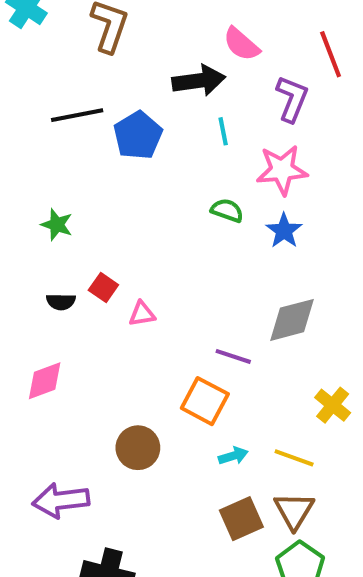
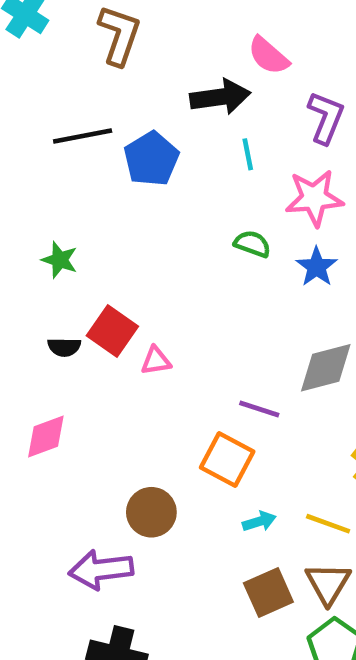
red square: (103, 287) -> (112, 331), size x1.5
purple arrow: (61, 500) -> (101, 570), moved

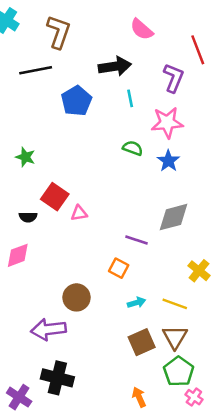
pink semicircle: (268, 56) -> (142, 29), moved
black line: (83, 136) -> (36, 70), moved
black semicircle: (64, 347) -> (28, 217), moved
orange square: (227, 459) -> (119, 268), size x0.7

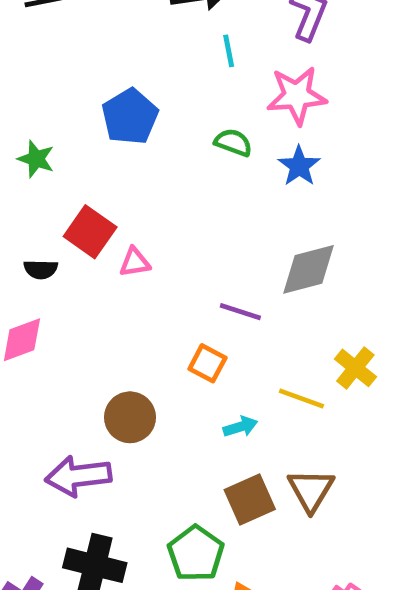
blue pentagon: (76, 101) -> (130, 117), moved
yellow line: (175, 304) -> (301, 399), moved
green pentagon: (179, 372) -> (196, 554), moved

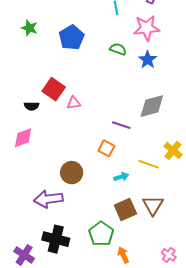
green star: (36, 159) -> (29, 28), moved

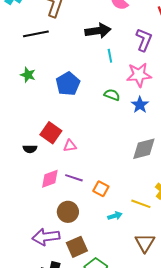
purple line: (121, 125) -> (74, 178), moved
pink diamond: (23, 138) -> (50, 179), moved
brown square: (125, 210) -> (77, 247), moved

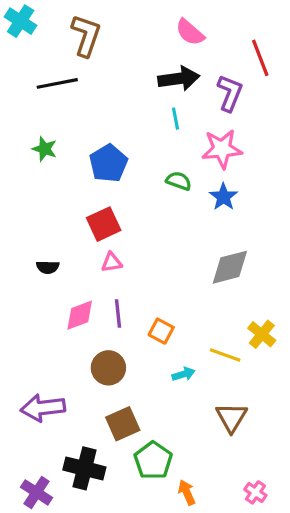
black arrow: (98, 31) -> (179, 79), moved
red square: (51, 133) -> (104, 224), moved, turned 30
purple line: (74, 178) -> (118, 313), turned 66
purple arrow: (46, 237) -> (43, 408), moved

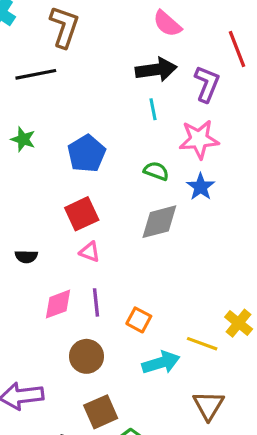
pink triangle: (112, 262) -> (90, 252), turned 30
gray diamond: (230, 267) -> (159, 222), moved
cyan arrow: (184, 374) -> (161, 363), size x1.6

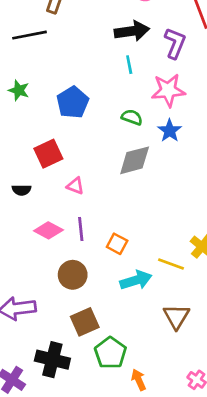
red square: (82, 214) -> (48, 154), moved
pink diamond: (58, 304) -> (48, 230), turned 48

